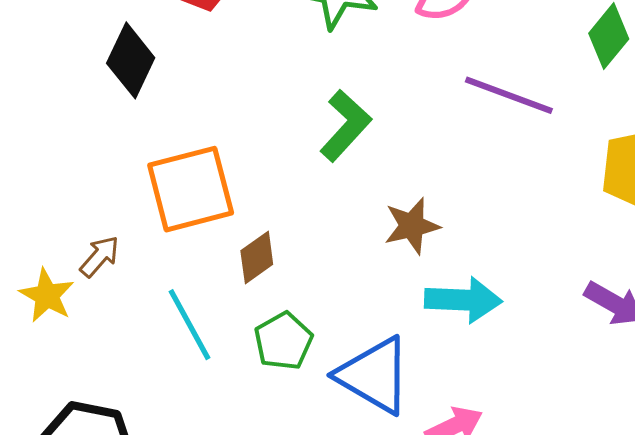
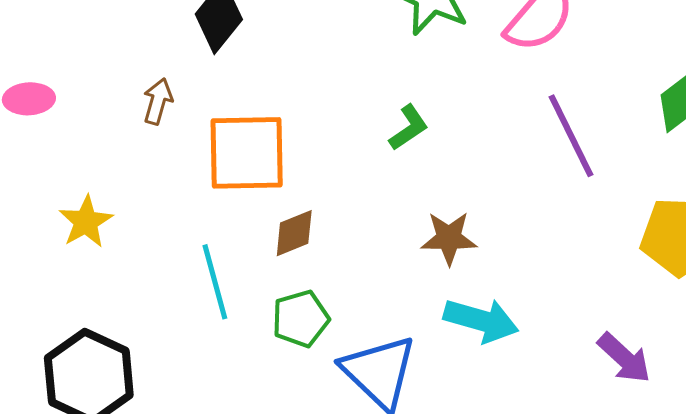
purple line: (509, 95) -> (571, 136), turned 30
green L-shape: (345, 126) -> (409, 128), size x0.7
brown arrow: (100, 256) -> (158, 101), moved, turned -39

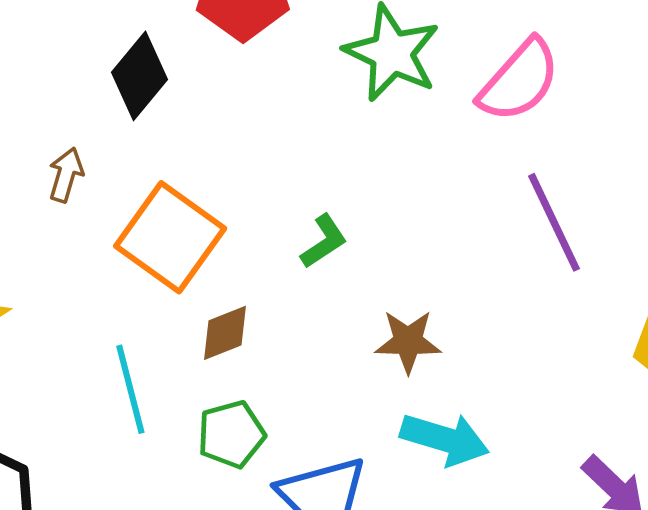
green L-shape: (409, 128) -> (324, 241), moved
orange square: (247, 153) -> (170, 237), turned 36

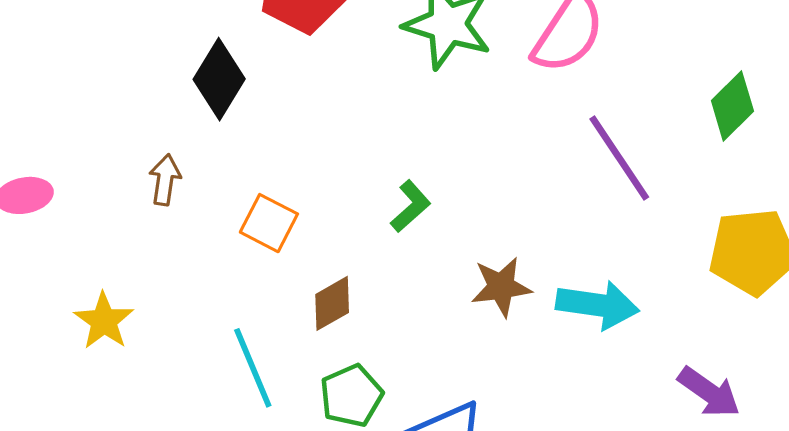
orange square: (170, 237) -> (269, 223), size x0.6
cyan arrow: (445, 439) -> (598, 305), moved

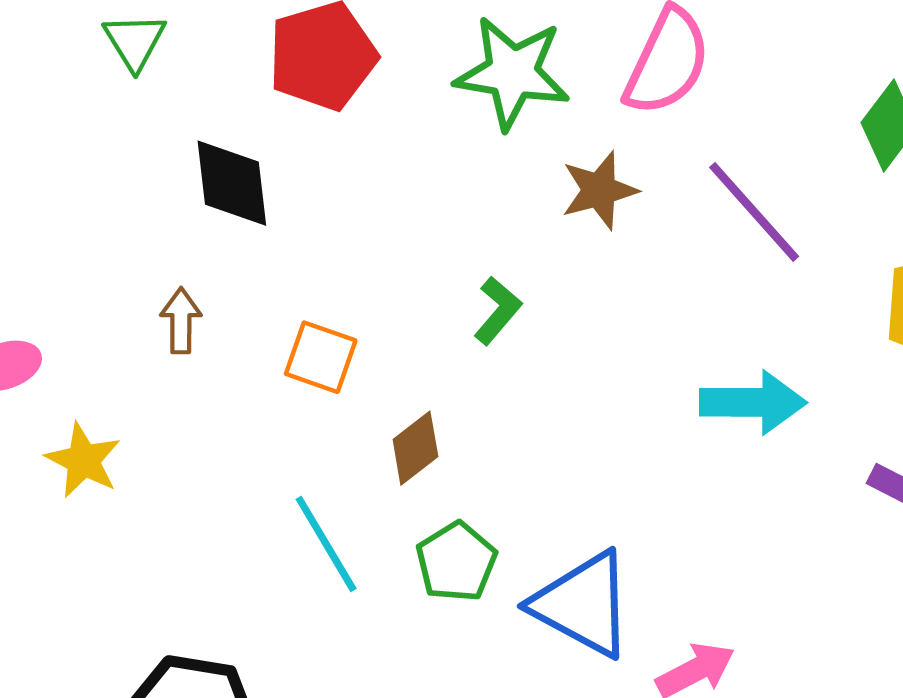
black diamond: (219, 79) -> (232, 183), turned -30
brown star: (501, 287) -> (599, 190), moved
yellow star: (104, 321) -> (83, 460), moved

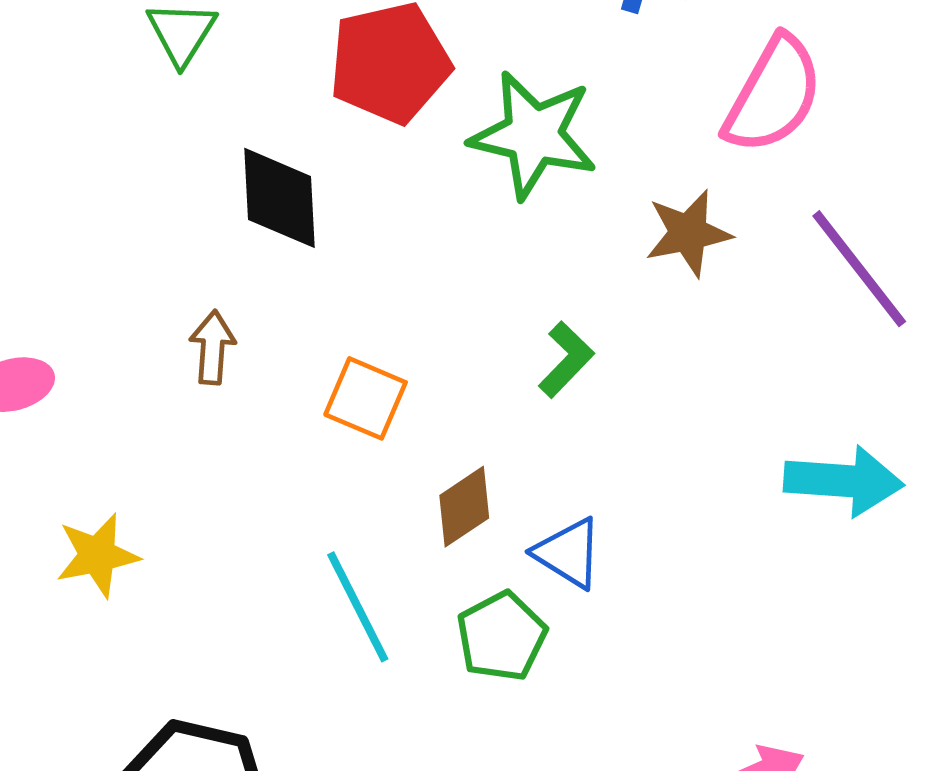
green star: (512, 73) -> (533, 135), moved
yellow star: (83, 460) -> (97, 555), moved, turned 30
blue triangle: (583, 604) -> (568, 553), moved, size x0.6

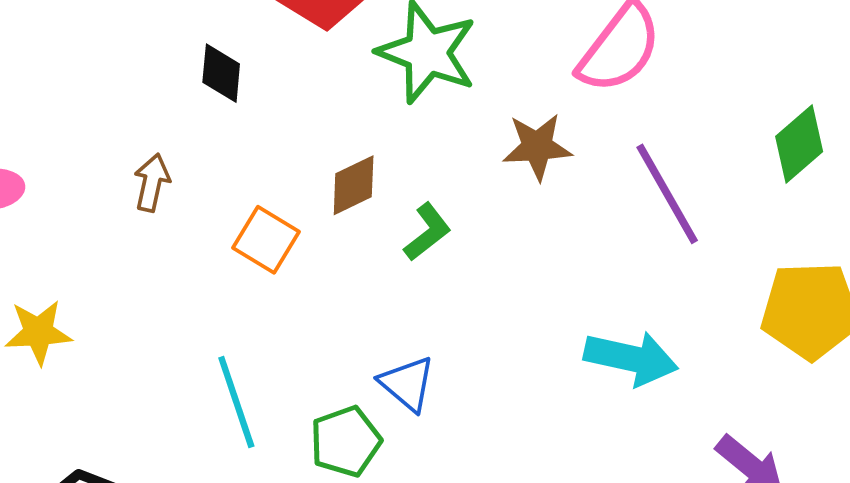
black diamond: (279, 198) -> (221, 73), size x0.7
brown diamond: (464, 507) -> (354, 185), moved

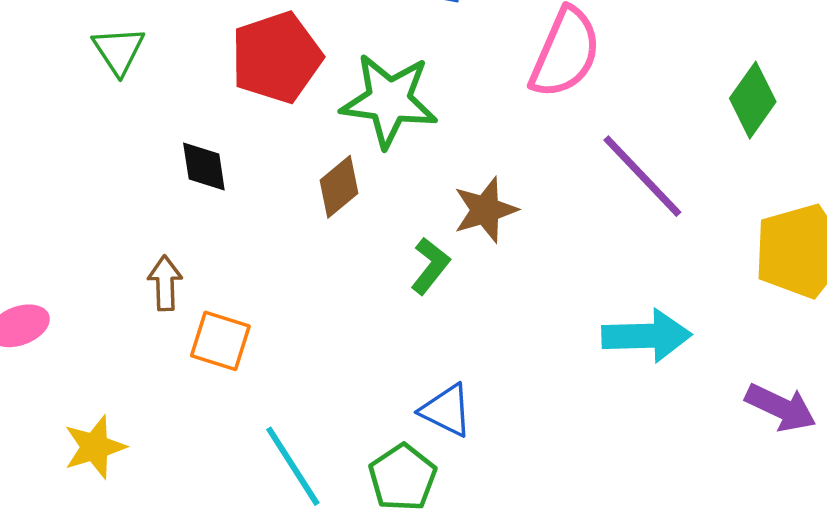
brown star: (537, 147) -> (485, 210), moved
brown diamond: (354, 185) -> (339, 187), moved
orange square: (266, 240) -> (220, 341), moved

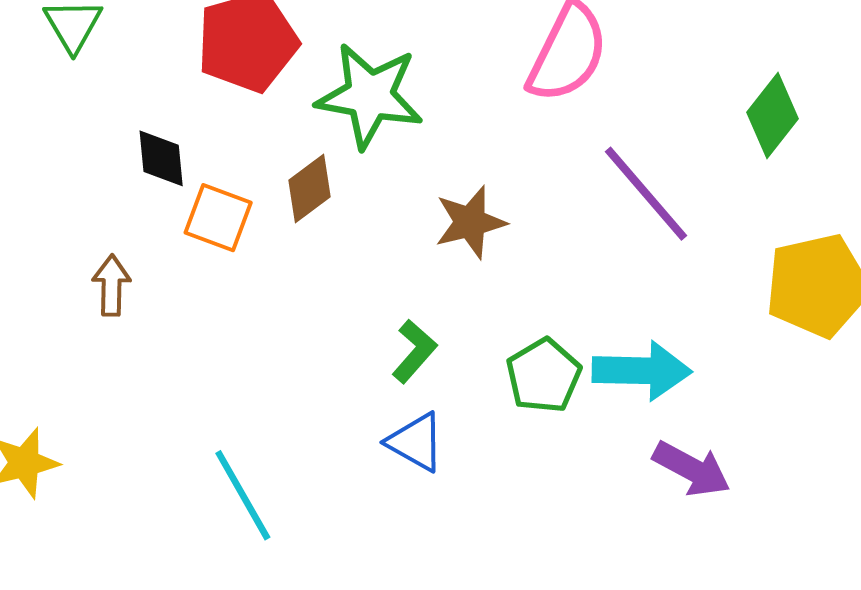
green L-shape: (430, 266) -> (414, 351), moved
orange square: (220, 341) -> (218, 218), moved
purple arrow: (781, 408) -> (692, 469), moved
green pentagon: (403, 478) -> (544, 376), moved

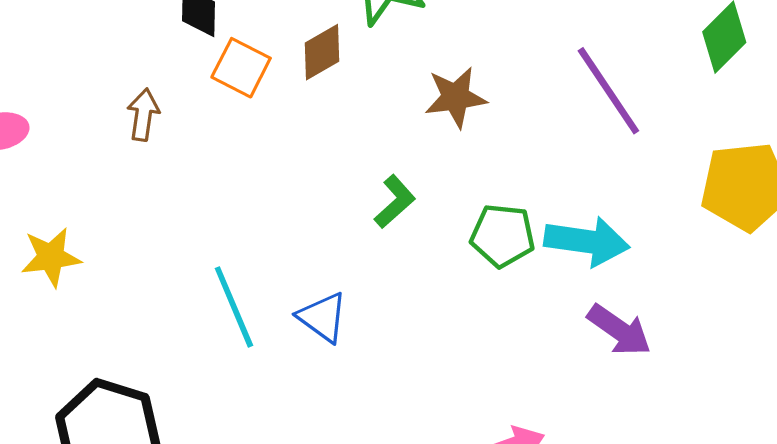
green pentagon: (544, 376) -> (503, 236), turned 30
blue triangle: (416, 442) -> (323, 317), moved

